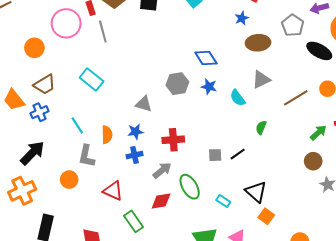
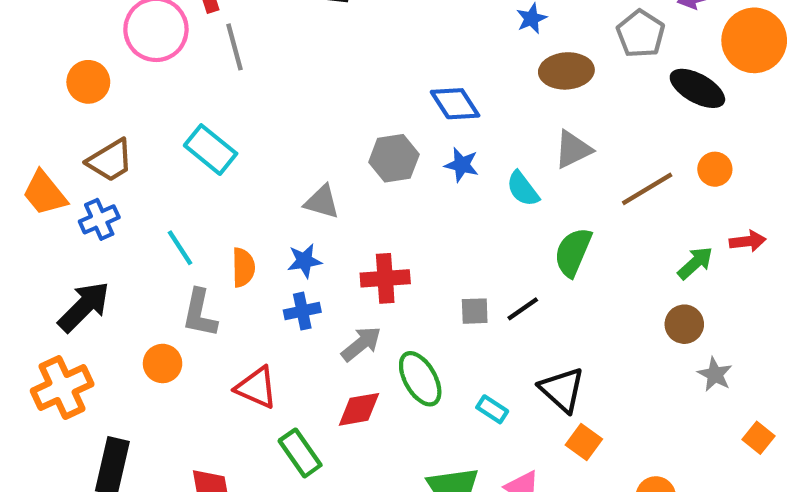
green semicircle: (261, 127) -> (573, 252), size x1.6

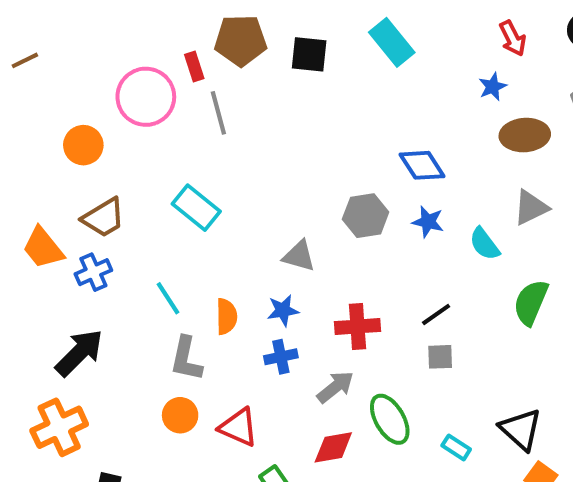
black line: (523, 309) -> (436, 314), moved
orange circle: (163, 363) -> (180, 415), moved

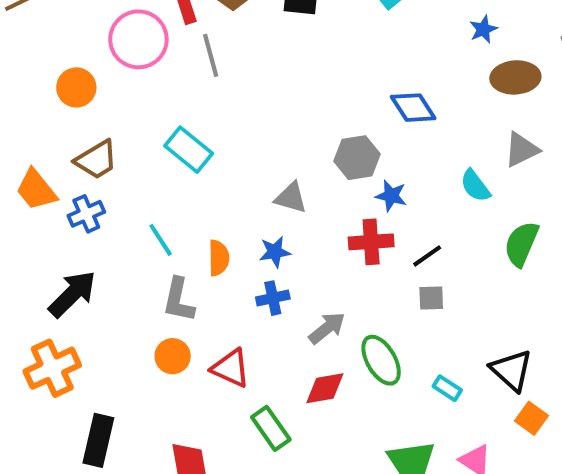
blue star: (428, 222) -> (391, 196), moved
red cross: (357, 327) -> (371, 242), moved

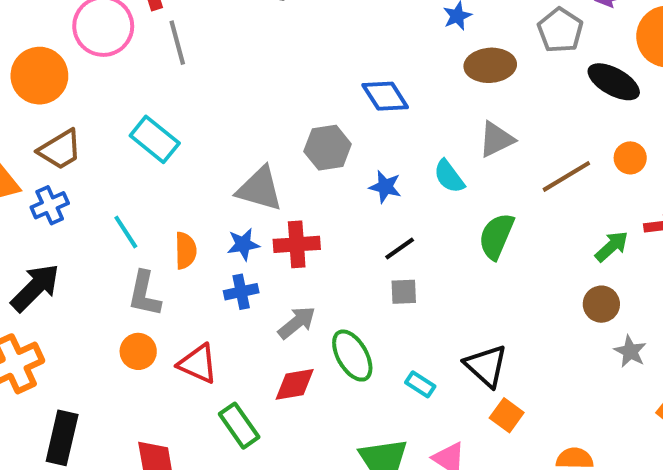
orange circle: (76, 87) -> (39, 76), size x1.4
blue star: (391, 196) -> (385, 187), moved
gray triangle: (291, 198) -> (260, 189), size x1.4
red cross: (371, 242) -> (297, 244), moved

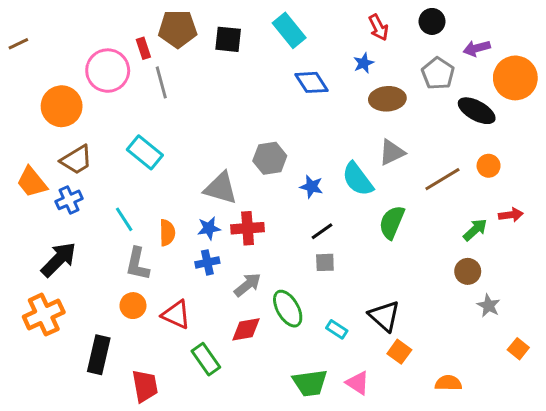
blue diamond: (385, 96) -> (312, 82), moved
cyan semicircle: (449, 176) -> (358, 179), size x1.4
black rectangle: (62, 438) -> (99, 355), moved

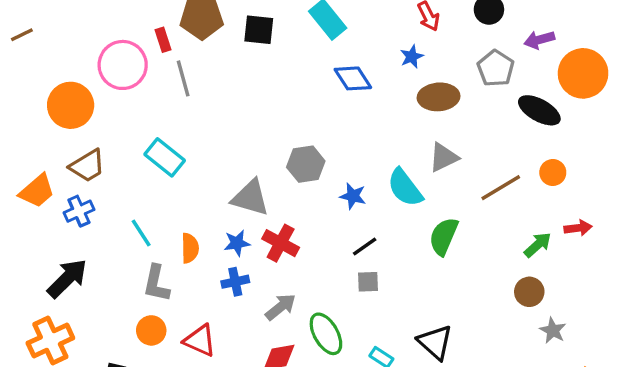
orange trapezoid: (32, 182) -> (37, 191), turned -92
red cross: (248, 228) -> (281, 243), turned 32

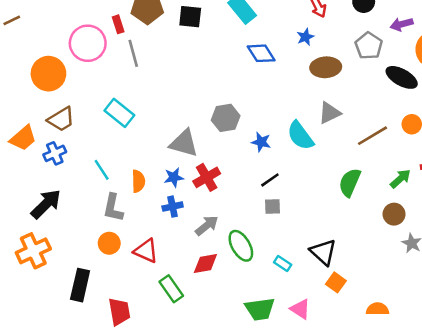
green semicircle: (444, 236) -> (350, 182), moved
red cross: (281, 243) -> (207, 177), turned 32

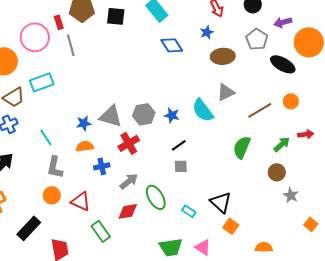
cyan rectangle: (119, 113) -> (42, 82), moved, turned -60
gray hexagon: (226, 118) -> (144, 114), moved
blue star: (174, 177) -> (84, 123), moved
orange semicircle: (138, 181) -> (85, 146), moved, turned -96
black rectangle: (80, 285) -> (29, 228), turned 30

